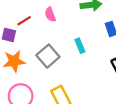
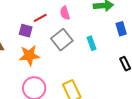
gray square: (48, 56) -> (62, 40), moved

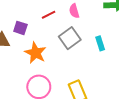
purple square: (26, 31) -> (20, 28), moved
orange star: (29, 55) -> (36, 53), turned 30

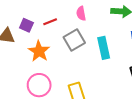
red line: (49, 15) -> (50, 22), moved
cyan rectangle: (100, 43) -> (104, 48), size x1.5

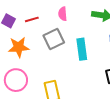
orange star: (39, 51) -> (19, 47), turned 30

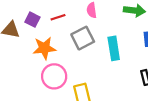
pink circle: (16, 80) -> (54, 76), moved

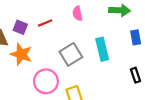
gray square: (83, 38) -> (71, 54), moved
orange star: (44, 48) -> (21, 54), moved, turned 30

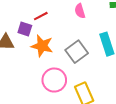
red line: (45, 23) -> (41, 16), moved
orange star: (21, 54) -> (42, 46), moved

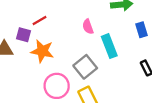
pink semicircle: (80, 11) -> (88, 27), moved
gray square: (77, 52) -> (85, 67), moved

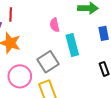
red line: (39, 20) -> (11, 14), turned -64

